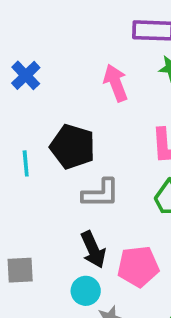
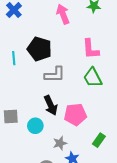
cyan circle: (86, 291) -> (35, 126), moved

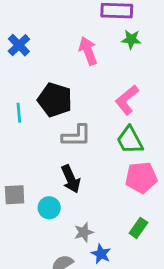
pink L-shape: (91, 49) -> (127, 100), turned 55
pink pentagon: (75, 115) -> (141, 178), moved

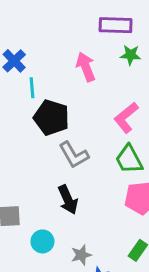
cyan line: (19, 113) -> (32, 88), moved
gray L-shape: (77, 136) -> (74, 155), turned 60
cyan circle: (49, 208) -> (42, 241), moved

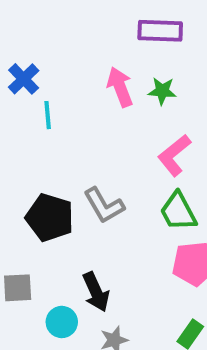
green star: (131, 55) -> (162, 91), moved
black pentagon: (51, 118) -> (50, 218), moved
black arrow: (68, 200) -> (96, 292), moved

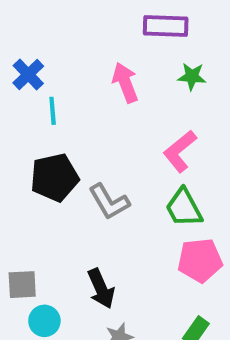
green star: (162, 91) -> (192, 76), moved
black pentagon: (50, 218) -> (55, 177), moved, turned -30
cyan circle: (62, 322) -> (44, 321), moved

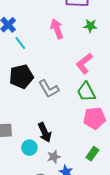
cyan line: (53, 111) -> (20, 43), turned -32
cyan circle: (44, 321) -> (29, 148), moved

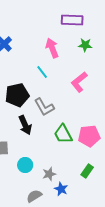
cyan line: (20, 43) -> (42, 72), moved
green trapezoid: (86, 92) -> (63, 134), moved
black arrow: (45, 132) -> (25, 125), moved

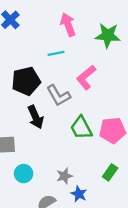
green star: (85, 45) -> (108, 35), moved, size x1.5
cyan line: (42, 72) -> (56, 53), turned -64
pink L-shape: (79, 82) -> (86, 77), moved
cyan circle: (25, 165) -> (24, 174), moved

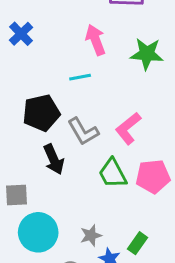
pink L-shape: (86, 77) -> (128, 128), moved
green rectangle: (110, 172) -> (137, 243), moved
cyan circle: (24, 174) -> (38, 232), size x1.6

